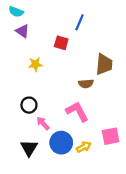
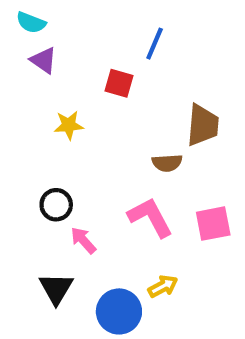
pink square: (111, 136) -> (213, 224), moved
blue circle: (61, 143) -> (119, 311), moved

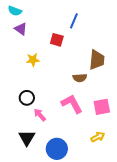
yellow arrow: (163, 286) -> (98, 137), moved

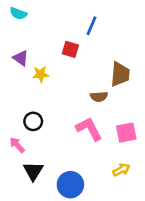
purple triangle: (21, 29) -> (21, 58), moved
pink arrow: (40, 115) -> (17, 145), moved

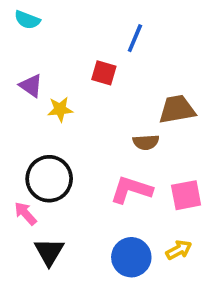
brown trapezoid: (120, 74) -> (177, 109), turned -105
black circle: (33, 121) -> (49, 179), size x1.6
pink L-shape: (89, 129) -> (131, 190), turned -44
blue circle: (70, 185) -> (131, 257), moved

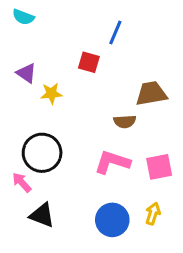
yellow arrow: (179, 250) -> (153, 214), turned -45
black triangle: (49, 252) -> (42, 215), turned -40

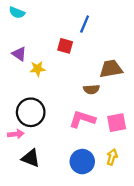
pink arrow: (22, 182) -> (16, 134), turned 126

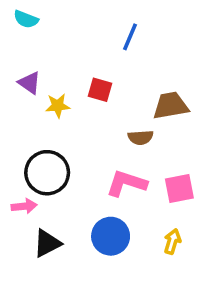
red square: (65, 46) -> (100, 90), moved
black triangle: (31, 158) -> (47, 243), turned -48
blue circle: (82, 162) -> (111, 236), moved

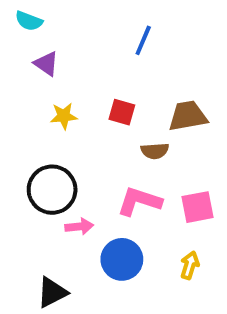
purple triangle: (29, 83) -> (46, 64), moved
red square: (100, 90) -> (122, 112), moved
pink arrow: (24, 206) -> (79, 226), moved
black triangle: (47, 243) -> (52, 292), moved

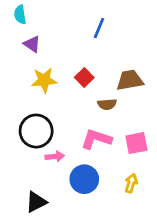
cyan semicircle: (29, 21) -> (20, 15), turned 60
red square: (122, 112) -> (84, 77), turned 30
yellow star: (64, 116) -> (44, 80), size x1.4

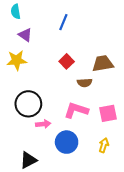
blue line: (99, 28) -> (63, 22), moved
yellow star: (44, 80) -> (17, 60), moved

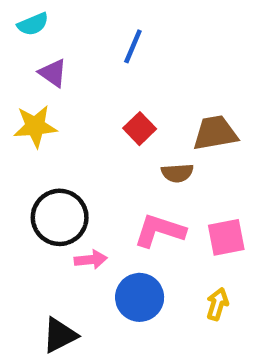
cyan semicircle: (16, 12) -> (33, 24), turned -104

